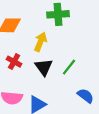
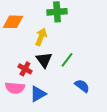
red cross: (14, 62) -> (25, 69), moved

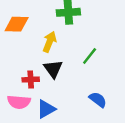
green line: (67, 60) -> (90, 56), moved
red cross: (25, 69) -> (31, 80), turned -32

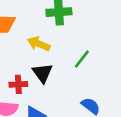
yellow arrow: (50, 42) -> (39, 44), turned -90

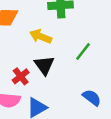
red cross: (18, 84) -> (21, 76), turned -35

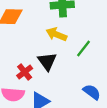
yellow arrow: (41, 36) -> (56, 34), moved

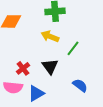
black triangle: (47, 61) -> (50, 66), moved

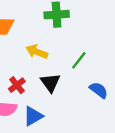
yellow arrow: (50, 36) -> (37, 52), moved
blue semicircle: (80, 85) -> (99, 90), moved

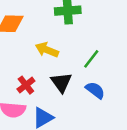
blue semicircle: (99, 90) -> (95, 90), moved

